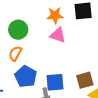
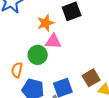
green circle: (18, 30) -> (38, 55), moved

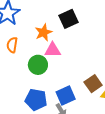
orange semicircle: (17, 70) -> (12, 45), moved

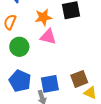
green circle: (38, 65) -> (19, 47), moved

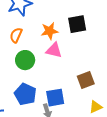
brown square: (79, 79) -> (86, 80), moved
yellow triangle: (90, 93) -> (96, 107), turned -48

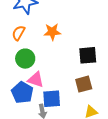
black square: (77, 24) -> (88, 55), moved
pink triangle: (54, 50) -> (36, 80), moved

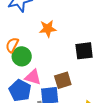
orange semicircle: (19, 33) -> (12, 45), moved
brown square: (84, 84) -> (63, 80), moved

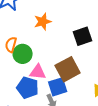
brown square: (63, 80) -> (68, 69), size x1.4

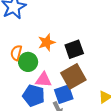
orange star: (43, 22) -> (47, 42), moved
black square: (83, 36) -> (74, 49), moved

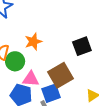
black square: (74, 49) -> (82, 46), moved

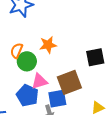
pink triangle: (31, 79) -> (39, 81), turned -30

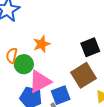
pink triangle: (39, 81) -> (40, 81), size x1.4
brown square: (69, 82) -> (84, 75), moved

